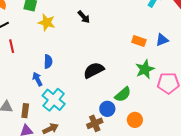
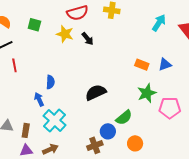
yellow star: (47, 22) -> (65, 34), moved

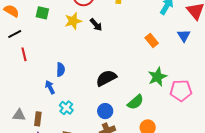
yellow star: (65, 34) -> (73, 21), turned -30
blue triangle: (165, 64) -> (184, 36), moved, turned -40
orange rectangle: (142, 65) -> (152, 41), moved, turned 32
cyan cross: (55, 120) -> (66, 108), size x0.6
blue circle: (108, 131) -> (105, 111), moved

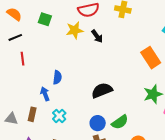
orange rectangle: (152, 41) -> (151, 58), size x1.5
green semicircle: (135, 102) -> (120, 122), moved
brown rectangle: (38, 119) -> (32, 114), moved

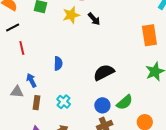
orange rectangle: (151, 58) -> (149, 35), turned 30
blue arrow: (45, 94) -> (31, 80), moved
gray triangle: (11, 119) -> (17, 92), moved

